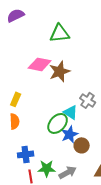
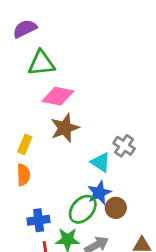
green triangle: (60, 33) -> (41, 63), moved
brown star: (60, 71) -> (65, 128), moved
green ellipse: (58, 123) -> (83, 209), moved

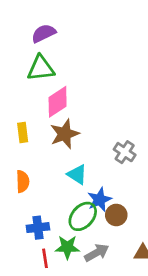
purple semicircle: (25, 29) -> (44, 33), moved
pink diamond: (58, 96) -> (58, 102), turned -44
yellow rectangle: (25, 144) -> (23, 133), moved, turned -30
cyan triangle: (101, 162) -> (77, 174), moved

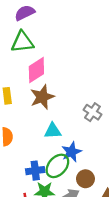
cyan triangle: (77, 174) -> (53, 131), turned -36
brown circle: (116, 215) -> (85, 179), moved
blue cross: (38, 228) -> (35, 171), moved

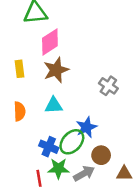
cyan triangle: (53, 131) -> (54, 105), moved
blue cross: (35, 171) -> (49, 147), turned 30

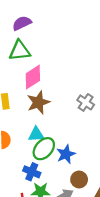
gray cross: (108, 86) -> (86, 102), moved
green ellipse: (72, 142) -> (44, 149), moved

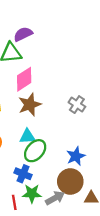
purple semicircle: (22, 23) -> (23, 34), moved
blue star: (66, 154) -> (76, 156), moved
brown circle: (79, 180) -> (70, 181), size x1.5

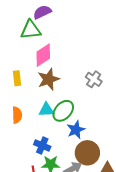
green ellipse: (35, 151) -> (63, 111), moved
blue star: (76, 156) -> (76, 130), moved

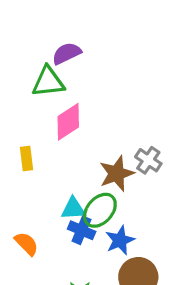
brown star: (49, 79) -> (117, 174), moved
orange semicircle: (17, 115) -> (26, 244), moved, turned -42
blue cross: (42, 145) -> (82, 230), moved

